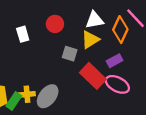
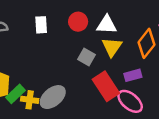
white triangle: (95, 20) -> (107, 25), moved
yellow triangle: (90, 40) -> (112, 47), turned -36
yellow cross: (27, 94) -> (30, 100), moved

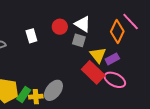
white triangle: (107, 25) -> (83, 24), turned 42
yellow triangle: (112, 47) -> (98, 55), moved
gray square: (87, 57) -> (79, 40), moved

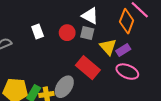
red circle: (60, 27) -> (67, 33), moved
red rectangle: (93, 72) -> (88, 68), moved

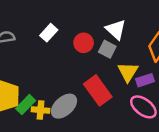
white rectangle: (38, 32) -> (49, 33), turned 48

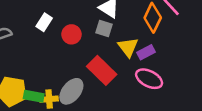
red circle: (84, 43) -> (71, 34), moved
green rectangle: (26, 105) -> (34, 96), turned 66

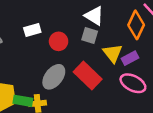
white rectangle: (44, 22) -> (32, 30), turned 42
gray ellipse: (71, 91) -> (54, 77), moved

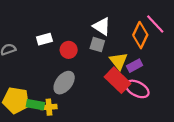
red rectangle: (88, 76) -> (118, 80), moved

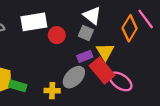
white rectangle: (44, 39) -> (34, 22), size x1.6
purple rectangle: (135, 66) -> (85, 56), moved
gray ellipse: (64, 83) -> (74, 77), moved
yellow cross: (49, 107) -> (52, 91), moved

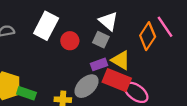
white rectangle: (34, 22) -> (46, 26), turned -55
yellow triangle: (105, 52) -> (121, 60), turned -30
red rectangle: (102, 71) -> (117, 80), turned -30

